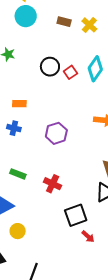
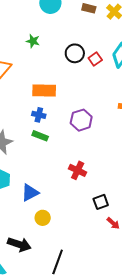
orange rectangle: (19, 104) -> (44, 90), size x1.6
green rectangle: (18, 174) -> (40, 136), moved
black square: (76, 215) -> (101, 202), size x0.7

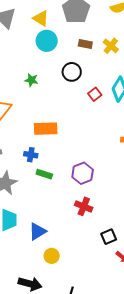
black circle: (75, 53) -> (72, 72), moved
blue cross: (39, 115) -> (31, 155), moved
purple hexagon: (81, 120) -> (83, 173), moved

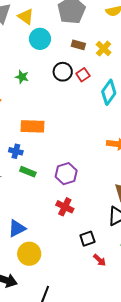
yellow triangle: (41, 18) -> (26, 17), moved
red square: (95, 94) -> (83, 75), moved
yellow circle: (52, 256) -> (29, 254), size x1.5

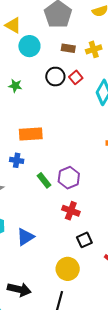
yellow cross: (104, 49) -> (94, 49), turned 35
green rectangle: (28, 172) -> (44, 180), moved, turned 35
black square: (87, 239) -> (84, 240), moved
yellow circle: (29, 254) -> (68, 269), moved

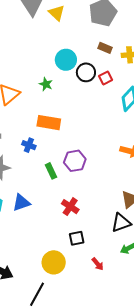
cyan circle: (29, 46) -> (66, 60), moved
green star: (15, 86) -> (46, 84), moved
purple hexagon: (69, 178) -> (75, 161), moved
blue triangle: (25, 237) -> (21, 203), moved

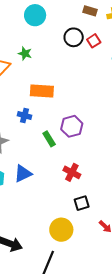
cyan circle: (66, 60) -> (35, 15), moved
green star: (46, 84) -> (25, 53), moved

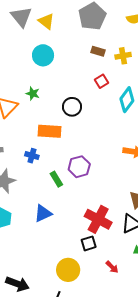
black circle: (74, 37) -> (72, 107), moved
red cross: (72, 172) -> (98, 219), moved, size x1.5
blue triangle: (23, 174) -> (43, 213), moved

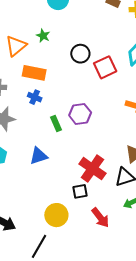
red square: (102, 81) -> (105, 67), moved, size x1.6
orange rectangle: (49, 131) -> (34, 73), moved
red arrow: (112, 267) -> (100, 218), size x1.5

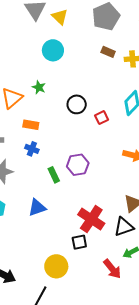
red square: (105, 67) -> (102, 118), size x0.6
orange rectangle: (34, 73) -> (31, 125), size x0.7
red arrow: (100, 218) -> (112, 269), moved

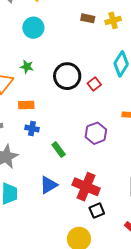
black circle: (77, 104) -> (67, 76), size x1.4
purple hexagon: (78, 165) -> (96, 133), moved
red cross: (91, 219) -> (86, 187), moved

